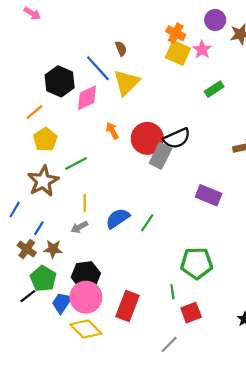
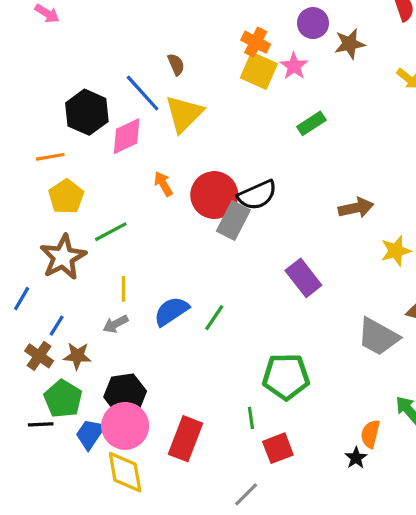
orange line: (34, 112) -> (50, 157), turned 30
purple rectangle: (209, 195) -> (303, 278), turned 30
black line: (28, 296) -> (41, 424), turned 35
yellow diamond: (86, 329) -> (125, 472), turned 36

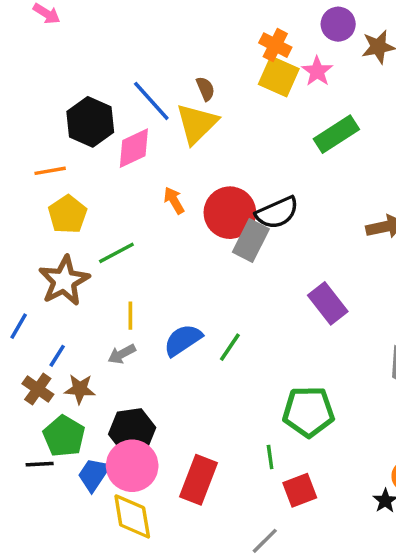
brown semicircle: (176, 64) -> (205, 89), moved
green rectangle: (311, 123) -> (336, 134), size x1.4

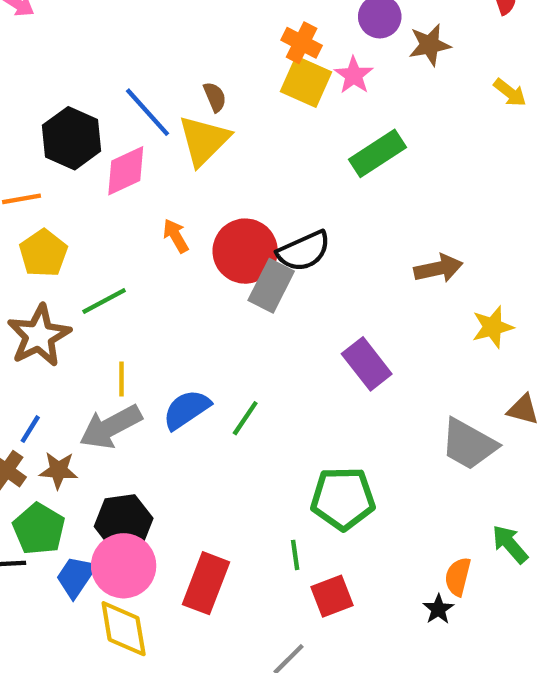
gray arrow: (122, 354) -> (111, 427), size x1.8

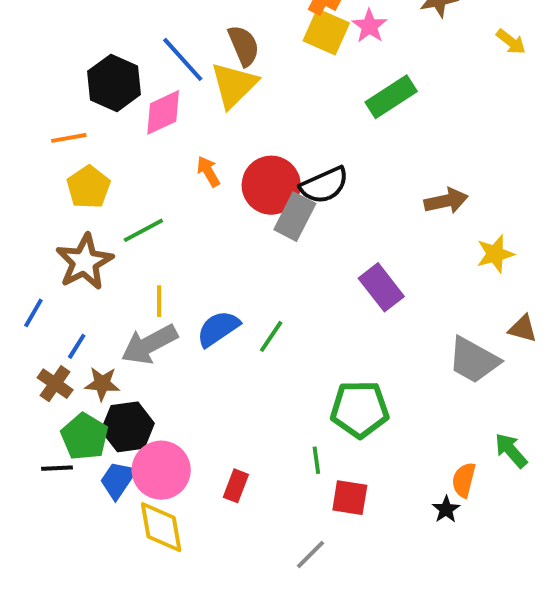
brown semicircle: (215, 97) -> (244, 46), size x1.5
black hexagon: (124, 522) -> (128, 427), moved
red rectangle: (206, 583) -> (236, 486), size x0.6
red square: (332, 596) -> (350, 498), turned 30

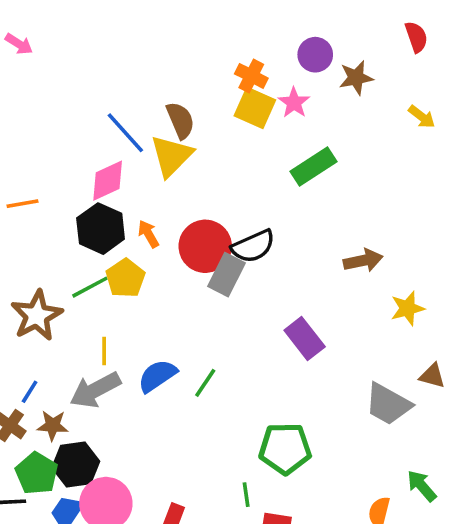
black hexagon: (114, 83) -> (101, 229), moved
yellow pentagon: (88, 187) -> (125, 278), moved

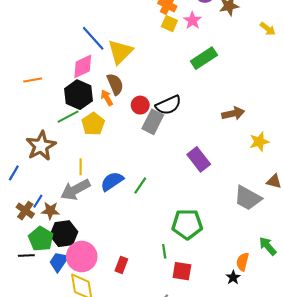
yellow square: (255, 108) -> (169, 24), size x0.7
brown semicircle: (180, 120) -> (115, 84), moved
red circle: (205, 246) -> (140, 105), size x0.6
green line: (90, 287) -> (68, 117), moved
blue line: (30, 392) -> (38, 201), moved

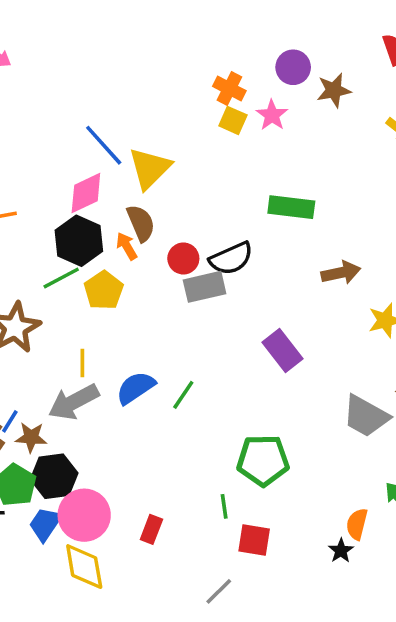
green rectangle: (204, 58) -> (291, 207), moved, turned 40
gray rectangle: (153, 122) -> (205, 287), turned 50

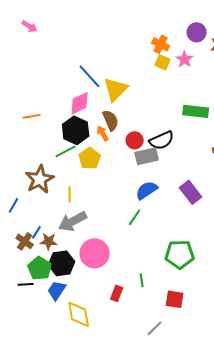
yellow line: (82, 363) -> (70, 194), moved
blue semicircle: (136, 388) -> (147, 190), moved
green line: (224, 506) -> (142, 280), moved
pink circle: (84, 515) -> (95, 253), moved

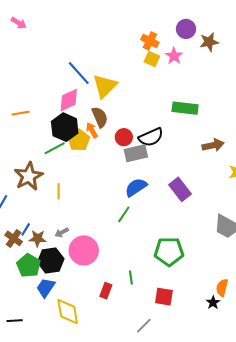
yellow pentagon: (90, 158) -> (79, 140), moved
gray arrow: (73, 221) -> (62, 232), moved, size x0.5
black line: (26, 284) -> (15, 321), moved

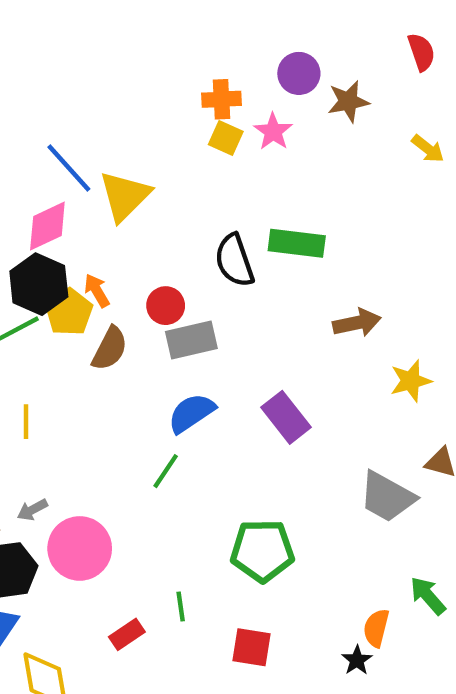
orange cross: (150, 41) -> (222, 99), turned -30
brown semicircle: (100, 117) -> (110, 349), moved, turned 50
black semicircle: (151, 137) -> (234, 260), moved, turned 95
red rectangle: (106, 291) -> (127, 634), turned 35

